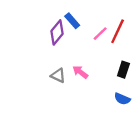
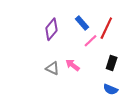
blue rectangle: (72, 21) -> (82, 23), moved
pink line: (100, 34) -> (90, 41), moved

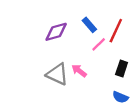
purple diamond: (51, 29) -> (56, 32), turned 35
gray triangle: (52, 68) -> (57, 74), size x1.5

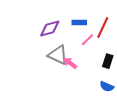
blue rectangle: (89, 25) -> (79, 22), turned -48
gray triangle: (57, 74) -> (58, 55), moved

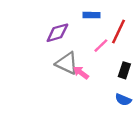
blue rectangle: (79, 22) -> (91, 15), moved

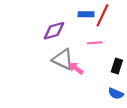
red line: (119, 32) -> (103, 15), moved
pink line: (101, 46) -> (95, 43), turned 40

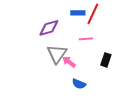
gray triangle: (63, 59) -> (57, 54), turned 40
blue semicircle: (116, 94) -> (79, 84), moved

